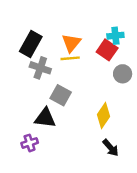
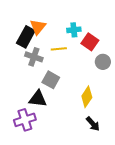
cyan cross: (115, 36) -> (74, 30), moved
orange triangle: (71, 43) -> (38, 27), moved
purple cross: (30, 143) -> (25, 120), size x1.5

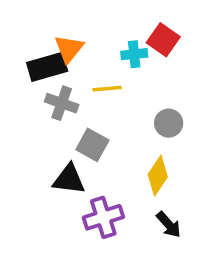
black rectangle: (26, 37) -> (47, 67), turned 45
red square: (90, 42) -> (163, 40), moved
gray circle: (103, 62) -> (169, 123), moved
purple cross: (25, 120) -> (103, 217), moved

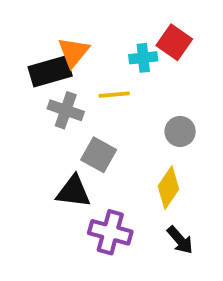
purple cross: (103, 217) -> (110, 232), turned 33

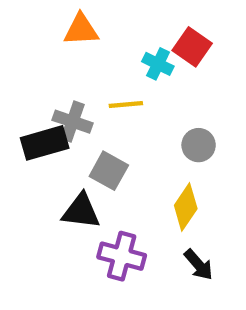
orange triangle: (73, 52) -> (81, 30), moved, turned 48
cyan cross: (143, 58) -> (158, 64), turned 32
black rectangle: (50, 71) -> (45, 143), moved

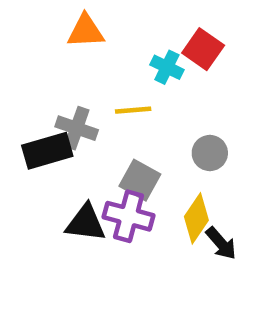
gray square: (109, 171) -> (140, 180), moved
purple cross: (122, 256) -> (129, 216), moved
black arrow: (199, 265) -> (221, 243), moved

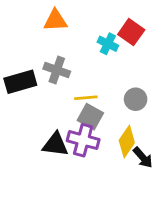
yellow line: (133, 110) -> (86, 98), moved
gray cross: (77, 128) -> (57, 70), moved
black rectangle: (47, 151) -> (20, 82), moved

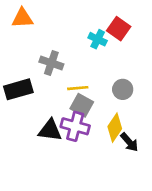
orange triangle: (55, 20) -> (22, 18), moved
black rectangle: (20, 82) -> (18, 89), moved

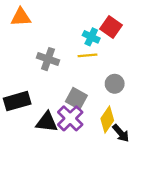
yellow line: (78, 88) -> (87, 55), moved
black rectangle: (18, 89) -> (17, 101), moved
purple cross: (75, 126) -> (70, 118), turned 30

